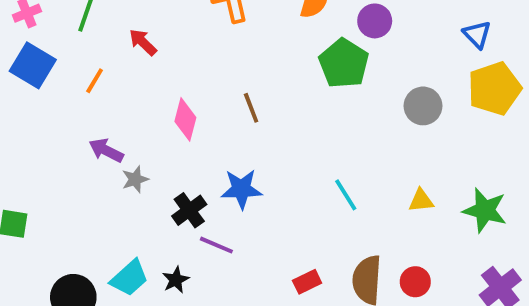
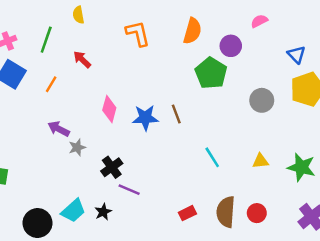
brown line: (251, 108) -> (176, 114), moved
blue star: (241, 189) -> (145, 118), moved

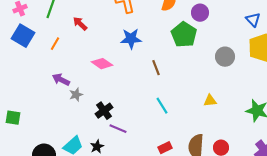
pink diamond: (109, 109) -> (102, 64), turned -70
blue star: (145, 118) -> (131, 39), moved
cyan line: (212, 157) -> (162, 106), moved
yellow triangle: (260, 161) -> (210, 101), moved

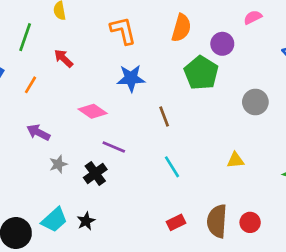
gray star: (76, 95) -> (58, 164), moved
purple line: (118, 129) -> (114, 147), moved

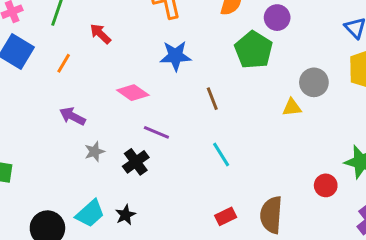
yellow triangle: (236, 160) -> (292, 107), moved
red circle: (250, 222) -> (326, 185), moved

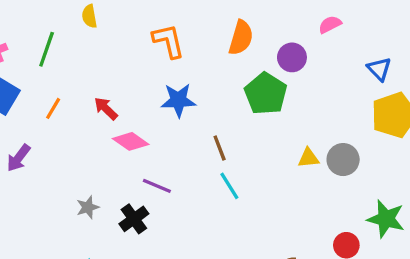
red arrow: (100, 34) -> (106, 108), moved
gray circle: (314, 82) -> (343, 160), moved
purple arrow: (72, 116) -> (19, 158), moved, turned -80
cyan line: (221, 154) -> (229, 186), moved

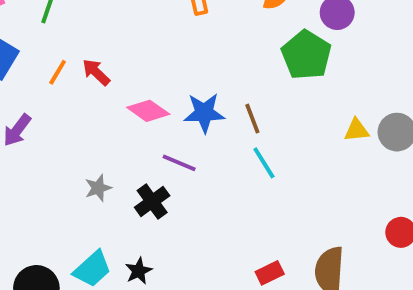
blue star: (178, 100) -> (204, 113), moved
red arrow: (106, 108) -> (96, 72), moved

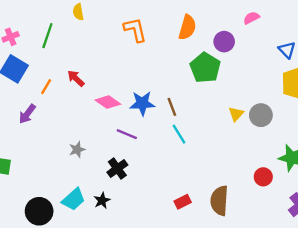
orange line: (58, 72) -> (46, 87), moved
yellow triangle: (356, 130) -> (236, 114), turned -42
black cross: (152, 201) -> (117, 169), moved

